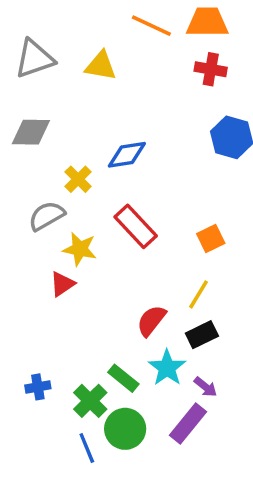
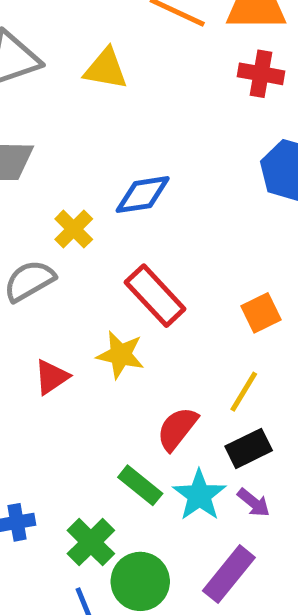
yellow star: (80, 249) -> (121, 355), moved
green rectangle: (123, 378) -> (140, 485), moved
purple arrow: (205, 387) -> (254, 503), moved

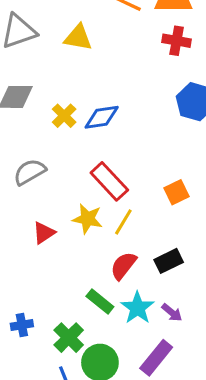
yellow cross: (74, 229) -> (64, 116), moved
yellow line: (244, 392) -> (123, 222), moved
black rectangle: (249, 448) -> (169, 261), moved

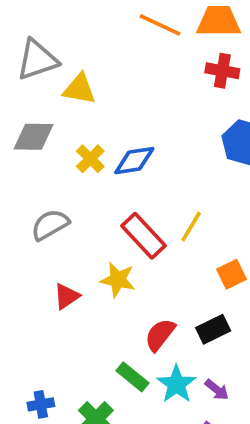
yellow triangle: (78, 38) -> (79, 89), moved
orange square: (177, 192) -> (231, 274), moved
yellow line: (123, 222) -> (191, 227), moved

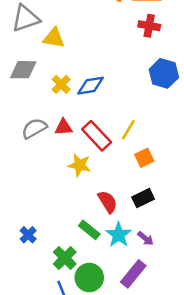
orange square: (231, 274) -> (144, 158), moved
red triangle: (66, 296) -> (64, 127), moved, turned 30
red semicircle: (160, 335) -> (108, 202), turned 110
blue cross: (41, 404) -> (28, 235), moved, turned -35

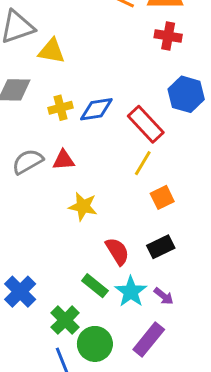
yellow cross: (61, 84) -> (61, 108), turned 30
red rectangle: (97, 136) -> (146, 124), moved
blue cross: (28, 235) -> (20, 292), size x1.5

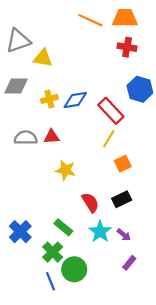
gray semicircle: (28, 162) -> (26, 138), turned 30
green rectangle: (95, 286) -> (63, 227), moved
purple rectangle: (149, 339) -> (129, 263), moved, size x0.6

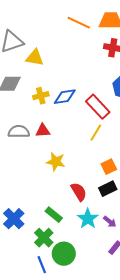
orange square: (123, 164) -> (109, 167), moved

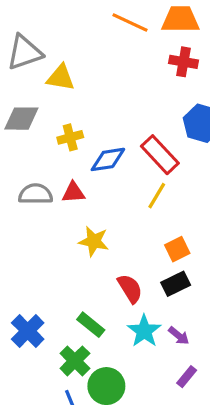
blue diamond: (65, 97) -> (108, 159), moved

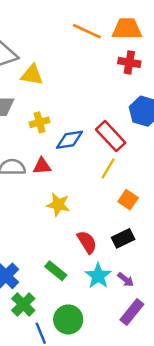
orange square: (177, 249) -> (128, 200), moved, turned -30
green cross: (75, 361) -> (23, 304), moved
purple rectangle: (187, 377) -> (132, 312), size x1.5

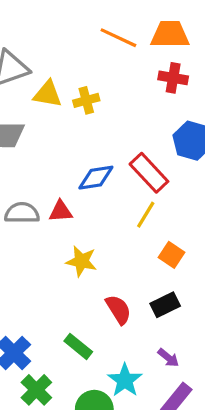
yellow cross: (40, 122) -> (86, 100), moved
cyan star: (98, 276) -> (125, 380), moved

